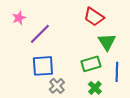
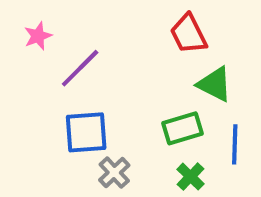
red trapezoid: (94, 17) -> (189, 34), turned 30
green triangle: (107, 42) -> (215, 84), turned -30

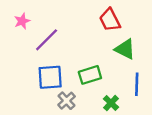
green rectangle: (183, 128) -> (90, 75), moved

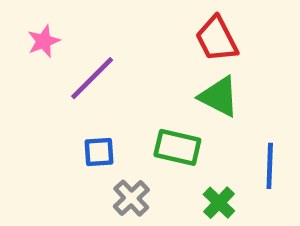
green triangle: (125, 49) -> (219, 97), moved
green rectangle: (90, 75) -> (177, 147), turned 30
blue square: (50, 77) -> (99, 152), size x0.6

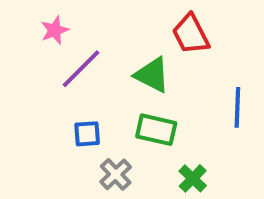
pink star: (44, 41) -> (55, 30), moved
green triangle: (219, 97) -> (152, 75), moved
blue line: (270, 166) -> (237, 107), moved

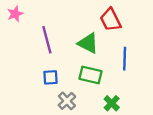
pink star: (55, 30) -> (15, 14), moved
purple line: (81, 69) -> (47, 40), turned -60
blue line: (237, 107) -> (125, 59), moved

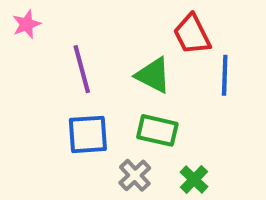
blue line: (125, 59) -> (225, 75), moved
blue square: (50, 77) -> (88, 134), size x1.5
gray cross: (67, 101) -> (135, 175), moved

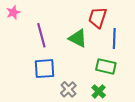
red trapezoid: (192, 34) -> (98, 18), turned 45
green rectangle: (157, 130) -> (106, 66), moved

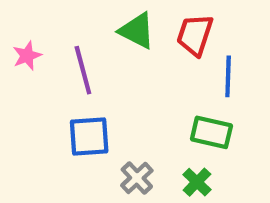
pink star: (13, 12) -> (27, 56), moved
green triangle: (78, 38) -> (137, 31), moved

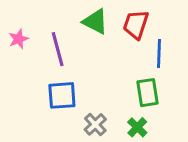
green rectangle: (211, 132) -> (147, 93), turned 68

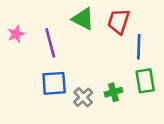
green rectangle: (147, 93) -> (145, 81), moved
gray cross: (95, 124) -> (83, 97), moved
green cross: (137, 127) -> (113, 92), moved, turned 30

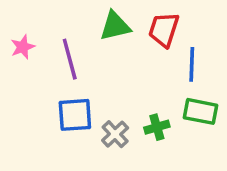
green triangle: (83, 19) -> (115, 26), turned -40
green rectangle: (145, 81) -> (200, 111), turned -70

